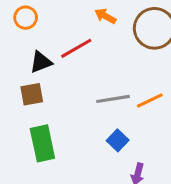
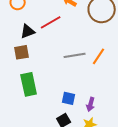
orange line: (150, 100) -> (99, 56), turned -30
blue square: (118, 140) -> (69, 98), moved, turned -32

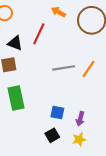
red line: (51, 22) -> (39, 34), turned -35
black triangle: (28, 31) -> (15, 43), turned 42

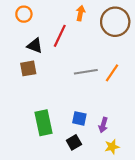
orange arrow: (58, 12) -> (80, 13), turned 72
green rectangle: (16, 98) -> (43, 123), moved
yellow star: (79, 139) -> (112, 147), moved

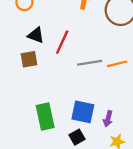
red line: (60, 36) -> (62, 42), moved
orange line: (112, 73) -> (117, 64), turned 42
blue square: (79, 118) -> (83, 112), size x1.5

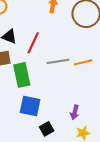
blue square: (83, 112) -> (30, 106), moved
green rectangle: (45, 117) -> (22, 75), moved

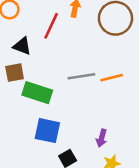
red line: (33, 43) -> (51, 26), moved
green rectangle: (22, 75) -> (37, 93), turned -60

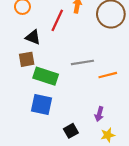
orange line: (112, 78) -> (108, 75), moved
blue square: (47, 131) -> (41, 105), moved

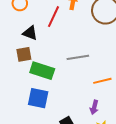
orange line: (108, 75) -> (102, 81), moved

